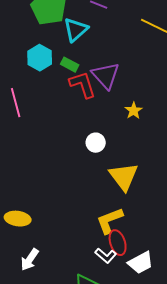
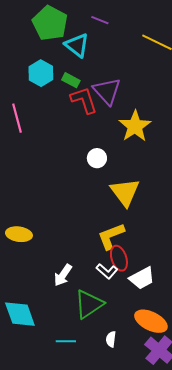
cyan triangle: (76, 30) -> (77, 45), turned -40
yellow star: (134, 111) -> (135, 126), size x1.8
white arrow: (30, 260) -> (63, 275), moved

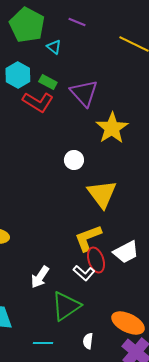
cyan triangle: (77, 45) -> (54, 47), size x0.6
red L-shape: (84, 100) -> (38, 102), moved, turned 140
white trapezoid: (142, 278) -> (126, 252), moved

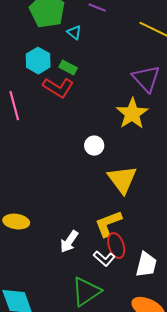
purple triangle: (84, 93) -> (146, 79), moved
white trapezoid: (126, 252) -> (146, 265), moved, turned -48
white arrow: (40, 277) -> (69, 242), moved

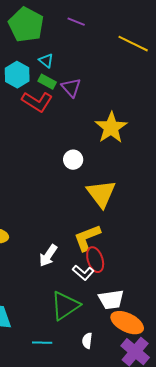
cyan triangle: (74, 33) -> (46, 61), moved
purple triangle: (146, 79) -> (71, 88), moved, size x0.7
white trapezoid: (146, 265) -> (111, 300), moved, turned 68

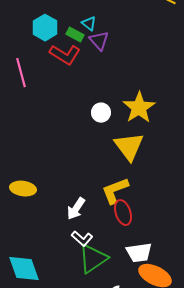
cyan triangle: (46, 61) -> (89, 24), moved
yellow star: (111, 128) -> (139, 108), moved
white L-shape: (83, 273) -> (82, 239), moved

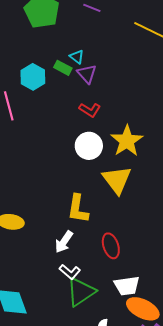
cyan hexagon: (45, 28) -> (33, 77), moved
red L-shape: (65, 55) -> (90, 110), moved, size x0.7
white circle: (101, 113) -> (89, 146), size x1.4
yellow L-shape: (115, 191) -> (78, 209), moved, turned -60

